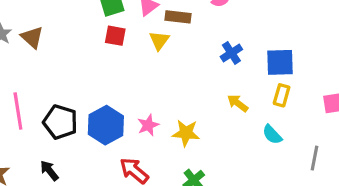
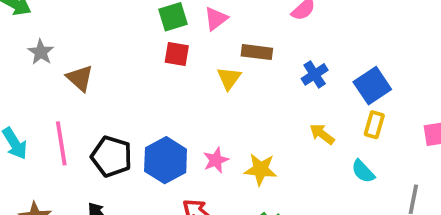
brown rectangle: (178, 17) -> (257, 52), moved
brown triangle: (32, 37) -> (80, 78), moved
yellow triangle: (159, 40) -> (229, 78), moved
blue square: (280, 62) -> (372, 86), turned -32

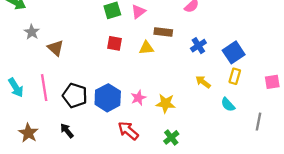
red square: (177, 54) -> (115, 43), moved
yellow triangle: (229, 78) -> (146, 48), turned 49

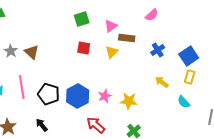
pink triangle: (138, 12) -> (111, 26), moved
gray star: (32, 32) -> (11, 51), moved
yellow triangle: (146, 48) -> (112, 52), turned -40

